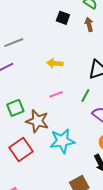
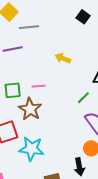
pink line: (56, 94) -> (39, 86), moved
cyan star: (62, 141) -> (31, 149), moved

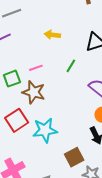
green line: (83, 98) -> (71, 66), moved

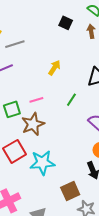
yellow arrow: (52, 35) -> (54, 68), turned 112
brown star: (34, 92) -> (33, 124), turned 30

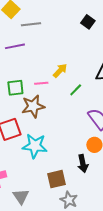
black square: (66, 23) -> (88, 22), moved
yellow arrow: (54, 68) -> (60, 71), moved

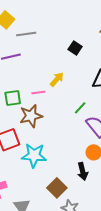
black square: (88, 22) -> (75, 48), moved
green line: (76, 90) -> (80, 108), moved
brown square: (57, 179) -> (57, 188), turned -30

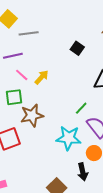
yellow arrow: (57, 79) -> (42, 77), moved
pink line: (38, 93) -> (22, 75), moved, turned 48
cyan star: (34, 155) -> (69, 138), moved

